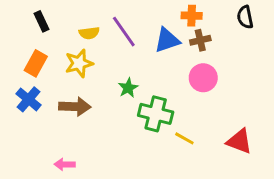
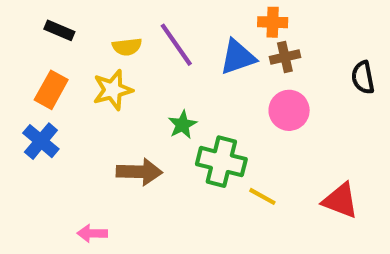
black semicircle: (245, 17) -> (363, 78), moved
black rectangle: (42, 21) -> (59, 30), turned -42
brown arrow: (75, 107) -> (139, 172), moved

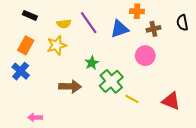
brown cross: (285, 57) -> (153, 29), moved
black semicircle: (363, 78) -> (182, 23), moved
green cross: (221, 162) -> (111, 81), turned 35
pink arrow: (92, 233) -> (35, 117), moved

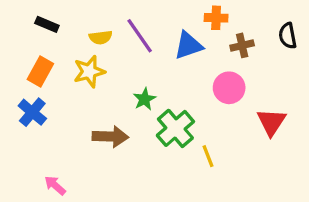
yellow line: (132, 99) -> (208, 156), turned 40
red triangle: (171, 101) -> (271, 122), moved, turned 42
pink arrow: (35, 117) -> (55, 185), turned 40

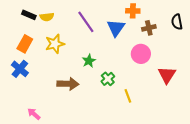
yellow semicircle: (101, 37) -> (47, 17), moved
blue triangle: (188, 45) -> (116, 28), turned -36
green cross: (175, 128) -> (108, 79), size x0.6

